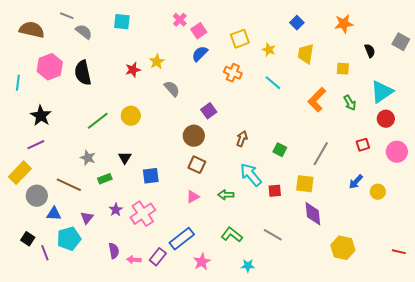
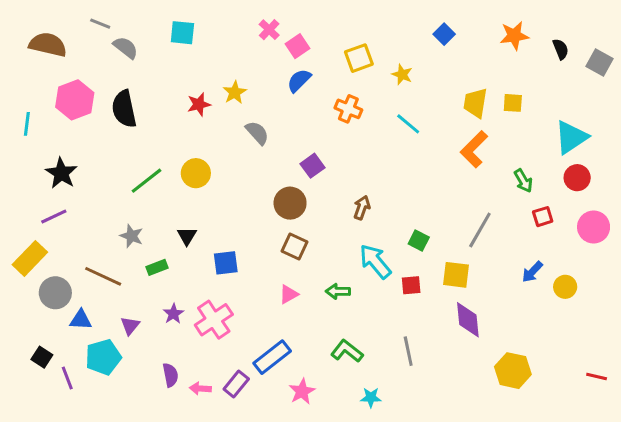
black semicircle: (370, 51) -> (561, 49), moved
yellow trapezoid: (306, 54) -> (475, 103), moved
green arrow: (350, 103) -> (523, 181), moved
green square: (280, 150) -> (419, 240), moved
gray line: (273, 235) -> (408, 351), turned 48

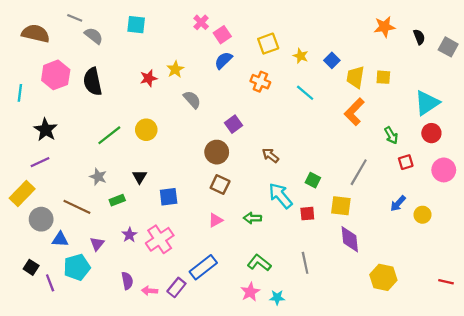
blue square: (444, 34) -> (332, 60), moved
brown arrow: (362, 208) -> (270, 155), turned -72
pink star: (302, 391) -> (250, 292), moved

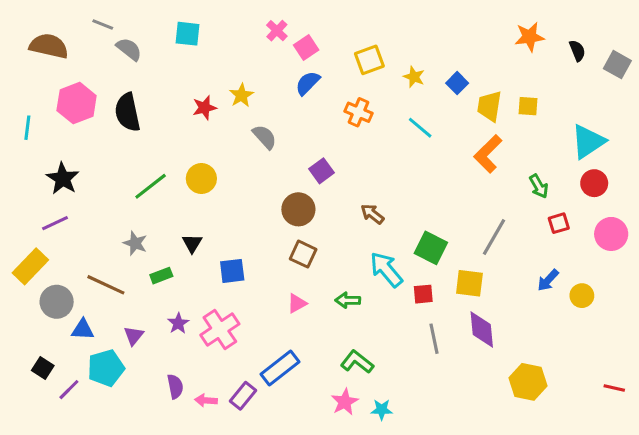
green square: (313, 180) -> (431, 248), size x1.5
gray line: (305, 263) -> (434, 339), moved
purple line: (50, 283) -> (69, 390), turned 66

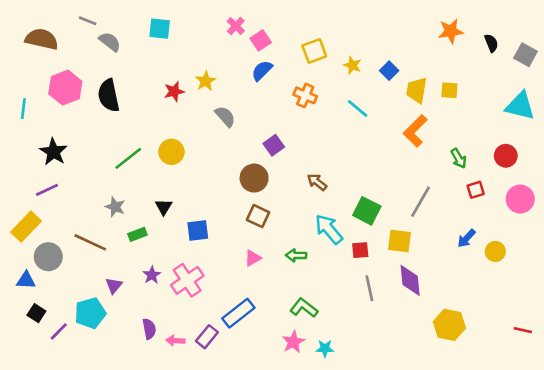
cyan triangle: (588, 142) -> (520, 106), moved, turned 48
blue triangle: (83, 329) -> (26, 280), moved

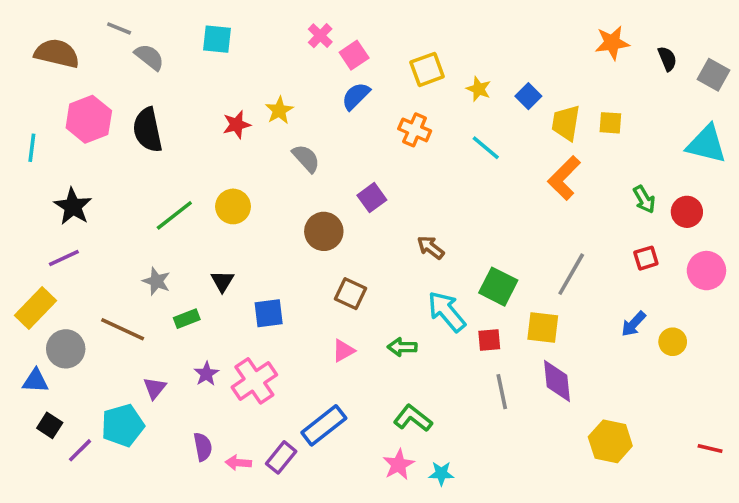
green arrow: (459, 158) -> (644, 199), moved
brown circle: (254, 178) -> (324, 231), moved

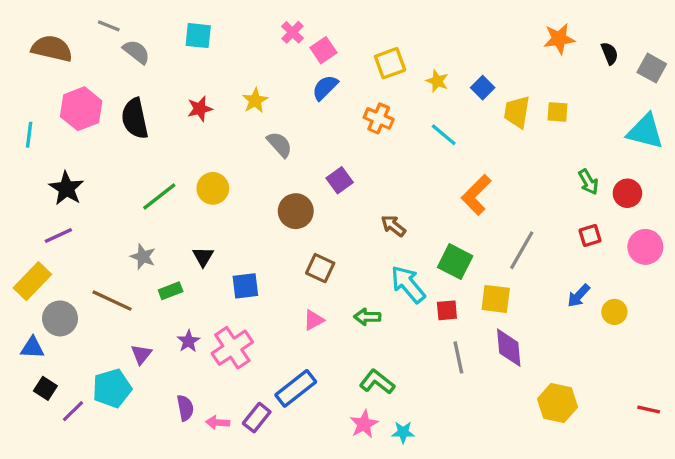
red star: (237, 125) -> (200, 109), moved
orange L-shape: (564, 178) -> (476, 195), moved

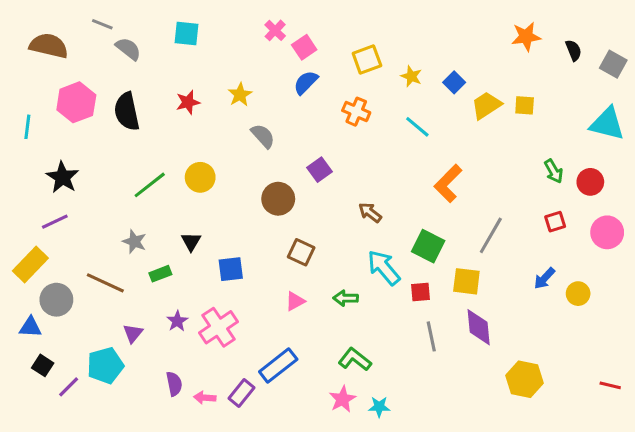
yellow trapezoid: (517, 112) -> (486, 105), turned 48

